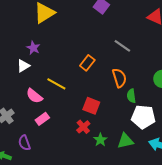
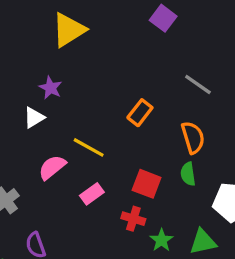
pink semicircle: (34, 96) -> (52, 167), turned 102
green semicircle: (131, 96) -> (188, 174), moved
pink rectangle: (42, 119) -> (92, 194), moved
red cross: (83, 127) -> (133, 219), turned -32

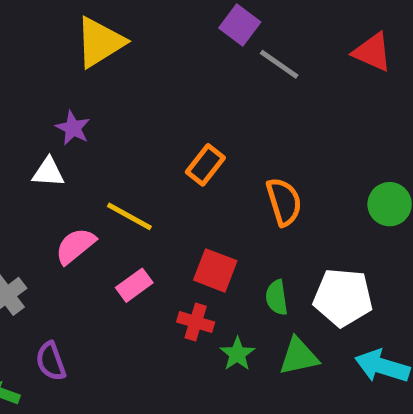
gray line: (198, 84) -> (279, 64), moved
white triangle: (34, 118) -> (48, 172), turned 35
green semicircle: (188, 174) -> (277, 297), moved

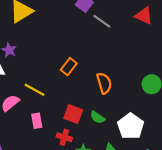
pink rectangle: (134, 285) -> (37, 121), turned -64
green semicircle: (277, 297) -> (97, 117), moved, turned -48
white pentagon: (343, 297) -> (131, 126), turned 30

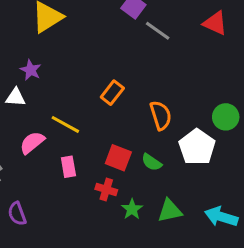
white pentagon: (131, 126) -> (197, 147), moved

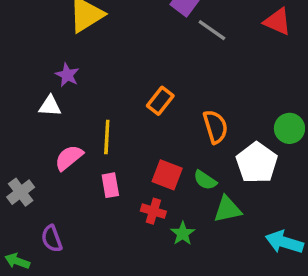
yellow line: (65, 124) -> (107, 137), turned 64
green triangle: (170, 211) -> (227, 209), moved

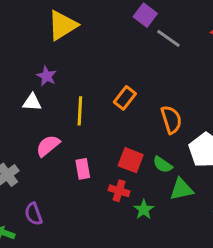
yellow line: (107, 137) -> (80, 111), moved

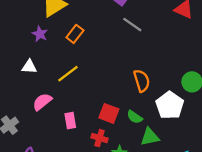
gray line: (168, 38) -> (132, 25), moved
purple star: (47, 76) -> (40, 34), moved
orange rectangle: (125, 98) -> (75, 34), moved
yellow line: (80, 111) -> (68, 74), turned 50

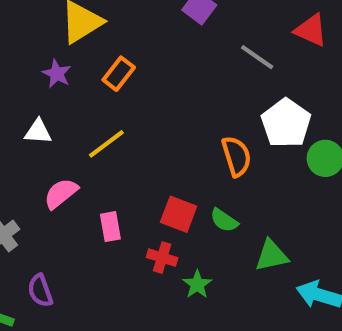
gray line: (132, 25) -> (257, 57), moved
white pentagon: (170, 105) -> (286, 123), moved
green triangle: (150, 137) -> (272, 255), moved

